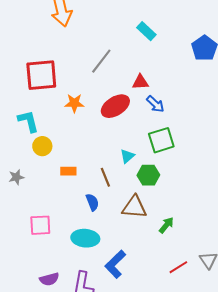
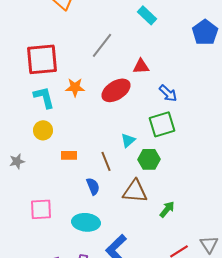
blue arrow: (155, 104) -> (168, 93), moved
cyan L-shape: (28, 121) -> (44, 97), moved

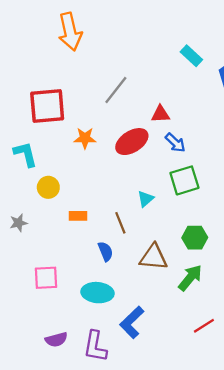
cyan rectangle: (147, 15) -> (191, 56), moved
blue arrow: (168, 93) -> (175, 143), moved
cyan L-shape: (44, 97) -> (25, 154), moved
green hexagon: (149, 159) -> (195, 238), moved
green arrow: (167, 209) -> (190, 278), size x1.4

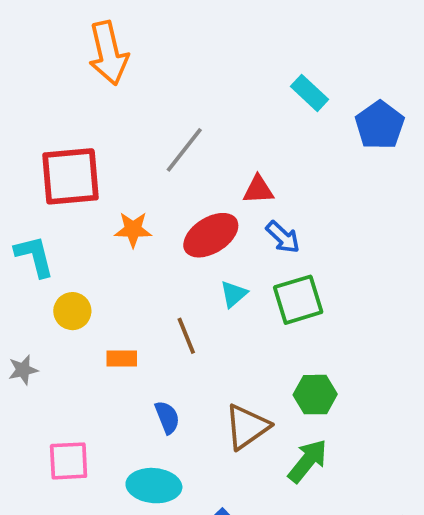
cyan triangle: (146, 199) -> (234, 294), moved
brown line: (120, 223) -> (186, 336), moved
brown triangle: (154, 257) -> (247, 427), turned -40

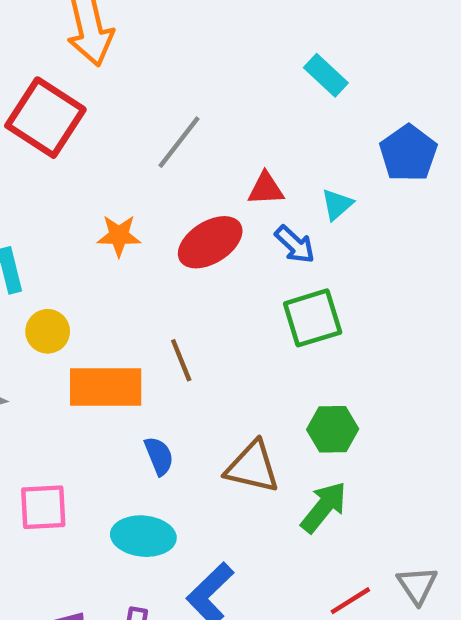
blue pentagon: (380, 125) -> (408, 153), moved
red square: (70, 176) -> (45, 118), moved, turned 38
cyan triangle: (234, 294) -> (337, 204), moved
orange rectangle: (122, 359) -> (106, 387), size x2.0
brown triangle: (247, 427) -> (252, 467), turned 48

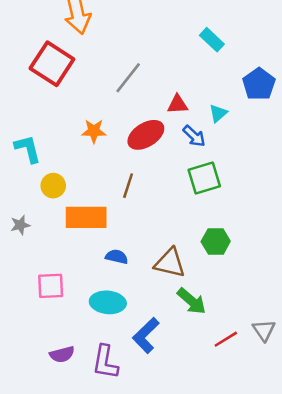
brown line: (181, 360) -> (128, 186), moved, turned 40
blue semicircle: (159, 456) -> (117, 257), turned -55
green arrow: (324, 507) -> (192, 301), moved, turned 92

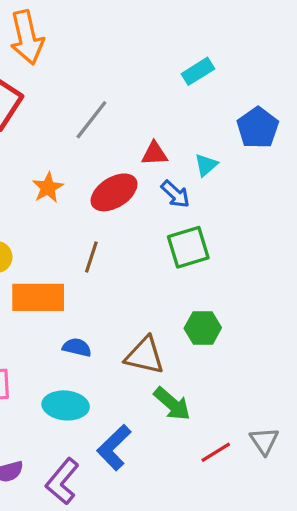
cyan rectangle: (212, 40) -> (198, 71), turned -75
orange star: (94, 131) -> (48, 188), turned -30
purple L-shape: (105, 362) -> (62, 481), turned 30

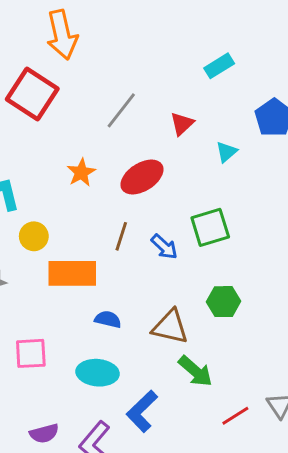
red triangle: (154, 154) -> (182, 124), moved, turned -40
blue arrow: (175, 194) -> (164, 247), moved

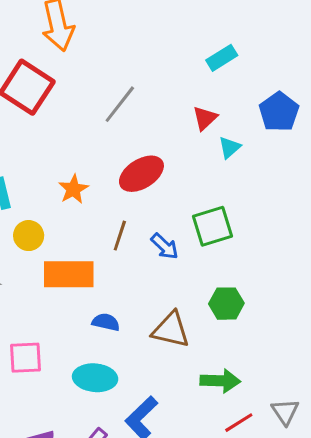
red triangle: (182, 124) -> (205, 118), moved
orange star: (81, 173) -> (73, 189), moved
green arrow: (195, 371) -> (220, 381), moved, turned -39

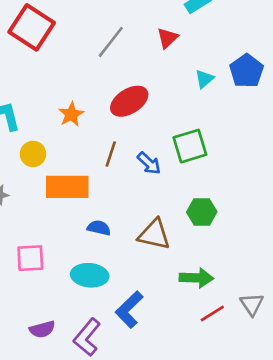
blue pentagon: (279, 112) -> (247, 71), moved
red triangle: (205, 118) -> (167, 38), moved

